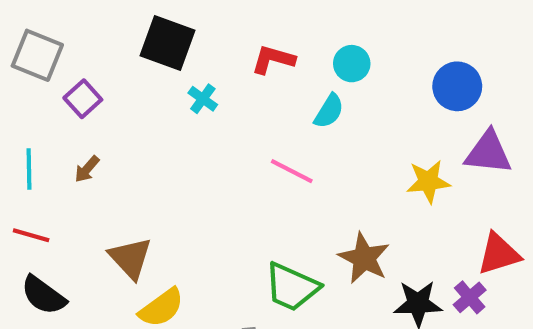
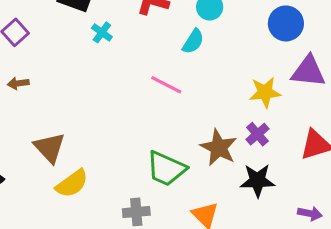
brown arrow: (87, 169) -> (18, 83), turned 42
purple cross: (470, 297) -> (257, 134), moved

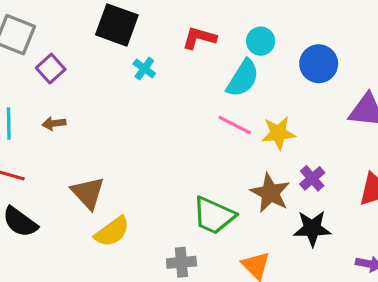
blue circle: (286, 23) -> (319, 64), moved
cyan semicircle: (193, 41) -> (243, 78), size x1.4
pink line: (166, 85) -> (235, 125), moved
yellow star: (265, 92) -> (278, 133), moved

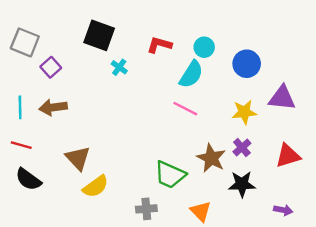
brown arrow: (54, 123) -> (53, 107), size x1.6
yellow star: (278, 133) -> (244, 112), moved

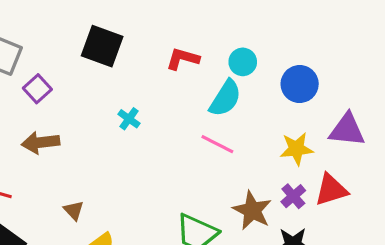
cyan cross: (119, 67) -> (129, 119), moved
red triangle: (288, 156) -> (331, 190), moved
brown triangle: (78, 158) -> (74, 210), size x0.6

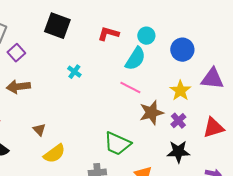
yellow star: (296, 149) -> (180, 91), turned -30
red triangle: (331, 190) -> (213, 128), moved
brown star: (252, 210) -> (151, 113), moved, turned 30

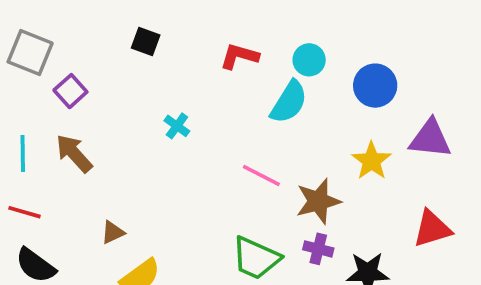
black square: (57, 26) -> (146, 41), size x0.6
brown arrow: (18, 87) -> (74, 153), turned 55
pink line: (130, 88) -> (261, 175), moved
purple cross: (178, 121) -> (318, 249), moved, turned -35
brown triangle: (39, 130) -> (113, 232), turned 48

